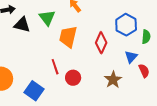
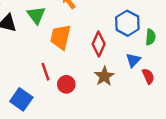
brown star: (113, 80) -> (104, 76), moved

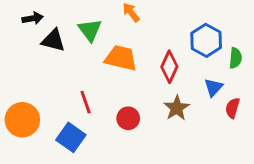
orange trapezoid: (60, 37) -> (121, 58), turned 90
red line: (45, 72) -> (86, 102), moved
red semicircle: (148, 76) -> (233, 108), turned -140

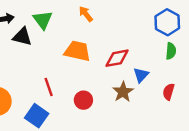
green triangle: (90, 30) -> (43, 20), moved
blue hexagon: (206, 40) -> (167, 22), moved
red diamond: (169, 67) -> (117, 58), turned 55
blue triangle: (213, 87) -> (141, 75), moved

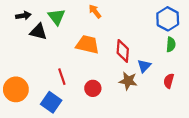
red diamond: (117, 58) -> (123, 51), turned -75
brown star: (123, 92) -> (128, 81), turned -30

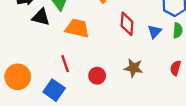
orange trapezoid: (87, 45) -> (77, 28), moved
red diamond: (123, 51) -> (127, 24), moved
blue triangle: (144, 66) -> (155, 32), moved

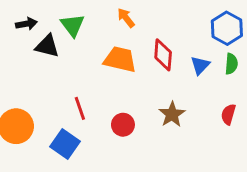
orange trapezoid: (77, 28) -> (120, 59), moved
brown star: (134, 68) -> (172, 114), turned 30

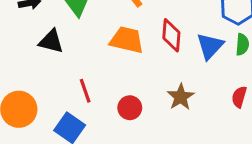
black triangle: (47, 46) -> (51, 41), moved
blue triangle: (200, 65) -> (210, 46), size x1.4

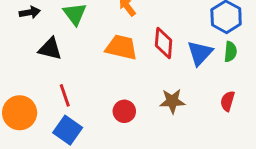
red line: (85, 91) -> (65, 95), moved
brown star: (181, 97) -> (172, 101), turned 30

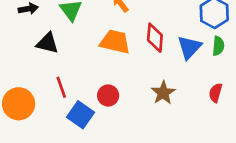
brown star: (172, 101) -> (163, 93), turned -30
red circle: (124, 111) -> (108, 96), moved
blue square: (68, 130) -> (81, 115), moved

